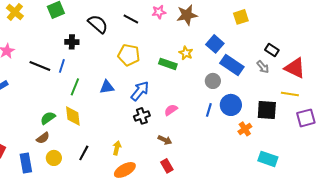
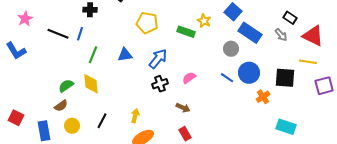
blue line: (209, 110) -> (227, 78), turned -72

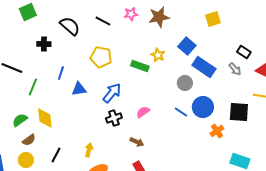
blue line: (80, 34) -> (61, 73), moved
green line: (93, 55) -> (33, 87), moved
brown semicircle: (61, 106) -> (29, 140), moved

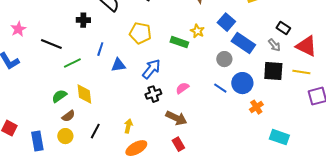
green line: (33, 87) -> (72, 63), turned 42
black square: (239, 112) -> (273, 71), moved
brown arrow: (137, 142) -> (176, 118), size x1.5

